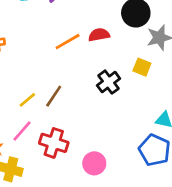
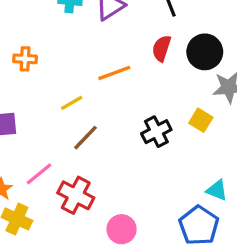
red semicircle: (99, 35) -> (162, 48), moved, turned -72
yellow line: (27, 100) -> (72, 103), moved

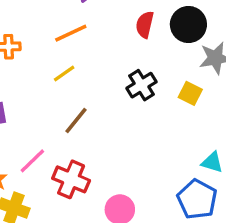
orange line: (114, 73) -> (71, 33), moved
yellow line: (72, 103) -> (64, 73), moved
black cross: (156, 132) -> (141, 85), moved

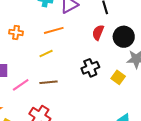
brown line: (76, 121) -> (48, 82), turned 36
pink line: (32, 161) -> (21, 85), moved

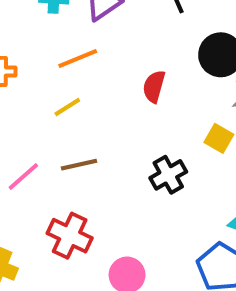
red semicircle: (98, 33) -> (154, 86), moved
black cross: (90, 68) -> (168, 175), moved

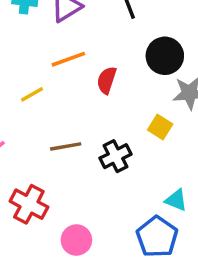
orange line: (78, 59) -> (68, 59), moved
brown line: (79, 165) -> (66, 146), moved

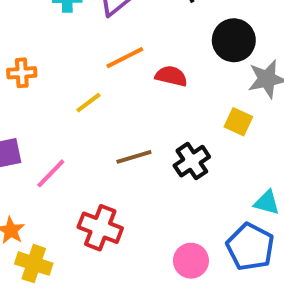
red semicircle: (107, 80) -> (171, 76), turned 92
pink circle: (76, 240) -> (191, 261), moved

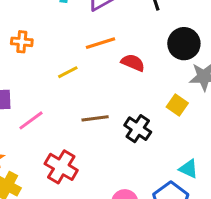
black cross: (192, 161) -> (138, 129), turned -32

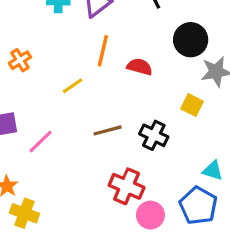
orange cross: (22, 42) -> (20, 60), turned -30
orange line: (101, 43) -> (103, 51), turned -52
red cross: (61, 167) -> (127, 186), moved

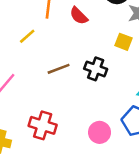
red semicircle: (140, 67) -> (79, 16), turned -144
red cross: (127, 186) -> (43, 125), moved

